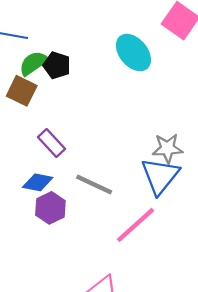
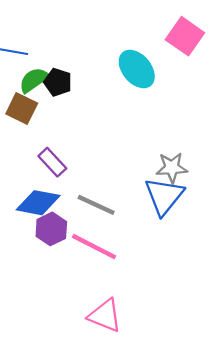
blue diamond: (38, 182) -> (38, 203), size x1.4
pink line: (136, 225) -> (94, 247), moved, turned 69

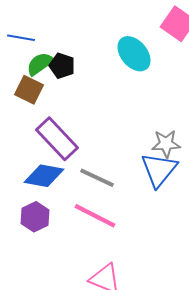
purple rectangle: (52, 162) -> (57, 139), size x1.6
purple hexagon: (51, 229) -> (35, 217), moved

